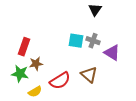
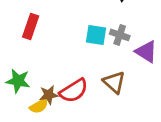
red rectangle: (24, 47) -> (31, 27), moved
brown star: (36, 64) -> (49, 95), moved

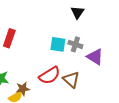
red semicircle: (74, 91) -> (50, 75), moved

